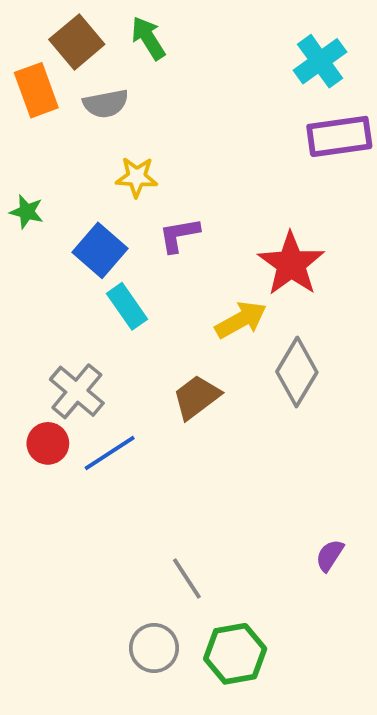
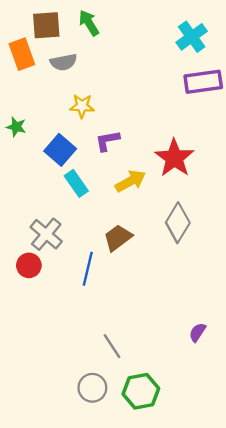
brown square: (77, 42) -> (46, 25), turned 36
yellow arrow: (241, 320) -> (130, 181), moved
blue line: (110, 453) -> (88, 269), moved, turned -44

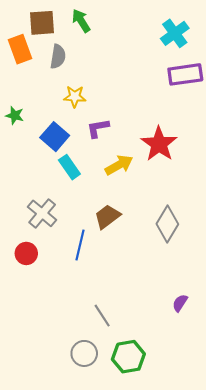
gray semicircle: (64, 62) -> (58, 57), turned -70
gray diamond: (178, 223) -> (167, 224), moved
red circle: (29, 265) -> (26, 253), moved

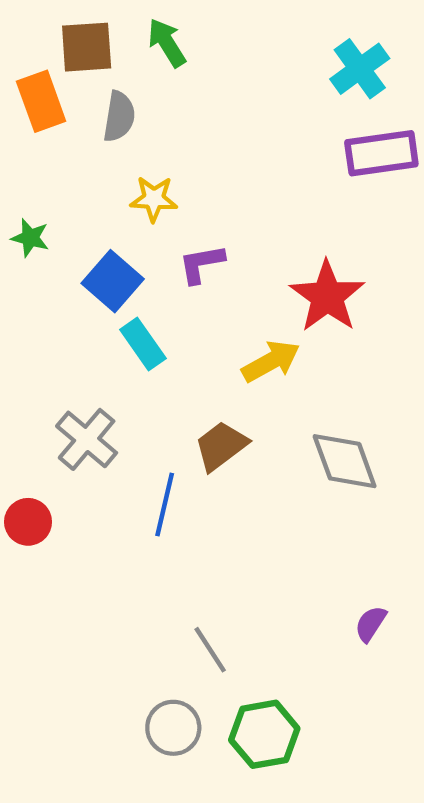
yellow arrow: (119, 165) -> (271, 361), moved
gray diamond: (167, 224) -> (345, 461), turned -51
red circle: (26, 253) -> (28, 522), moved

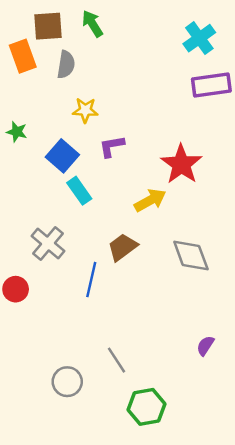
gray circle: (173, 728) -> (67, 382), moved

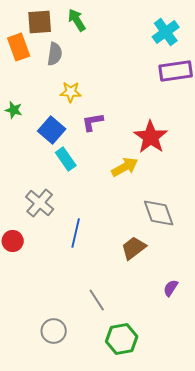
brown trapezoid: (122, 247) -> (134, 248), moved
gray circle: (67, 382) -> (54, 331), moved

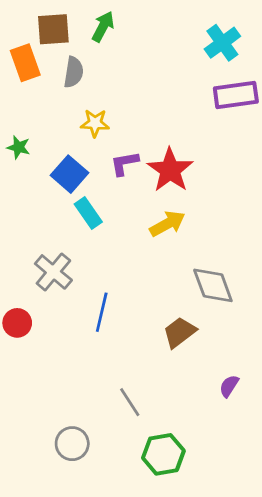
green arrow: (77, 20) -> (103, 27), turned 60
red star: (151, 137) -> (170, 170), moved

